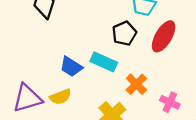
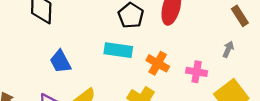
blue trapezoid: (71, 67) -> (60, 62), moved, turned 45

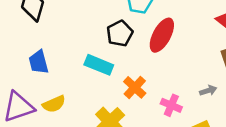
gray arrow: (228, 49) -> (208, 91), turned 35

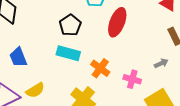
black pentagon: (120, 34) -> (70, 25), moved

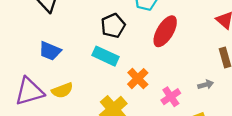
blue trapezoid: (18, 57) -> (50, 51), turned -55
pink cross: (132, 79) -> (171, 97), turned 30

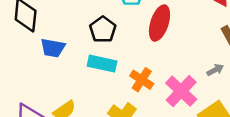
blue trapezoid: (50, 51) -> (53, 48), moved
pink cross: (171, 97) -> (181, 91), size x1.5

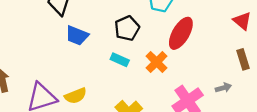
cyan rectangle: (102, 64) -> (120, 60), size x0.7
orange cross: (142, 80) -> (157, 62), moved

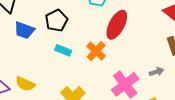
black pentagon: (127, 28) -> (56, 21), moved
yellow semicircle: (76, 96) -> (25, 84), turned 48

